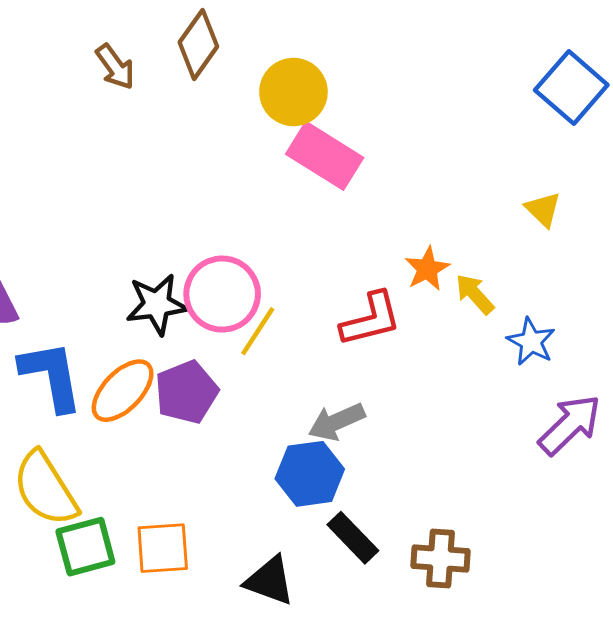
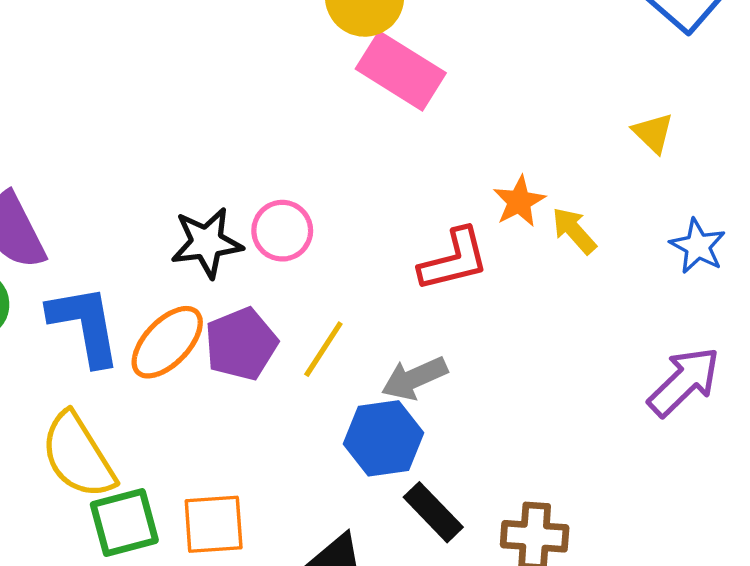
pink circle: (222, 294) -> (282, 231), size x0.7
yellow line: (258, 331) -> (323, 349), moved
blue star: (531, 342) -> (698, 246), moved

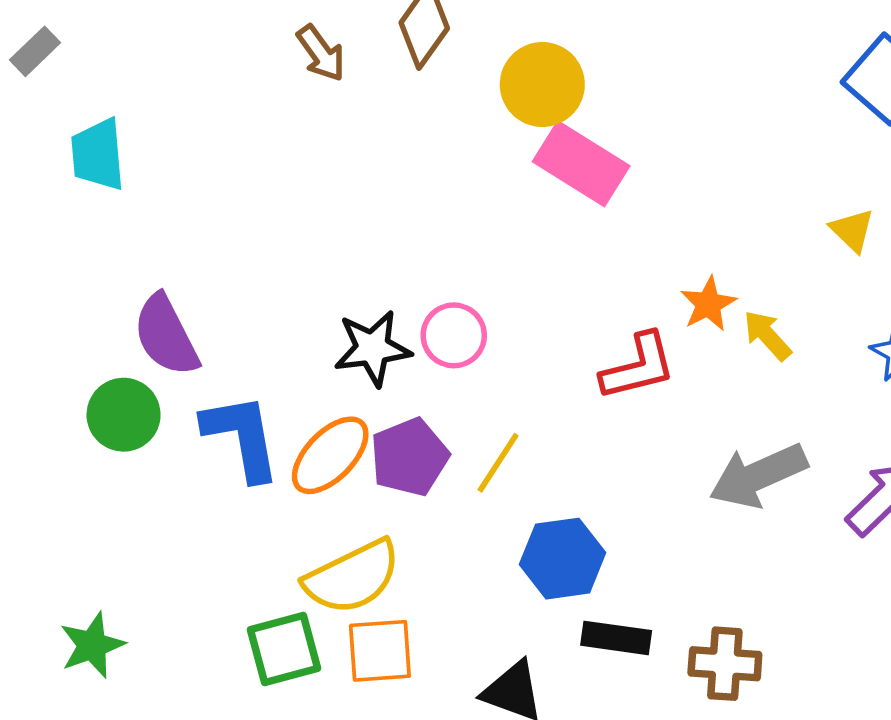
gray arrow: (414, 378) -> (758, 476), moved, size x1.4
yellow semicircle: (78, 456) -> (352, 577), moved, turned -84
black rectangle: (433, 512) -> (616, 638), turned -38

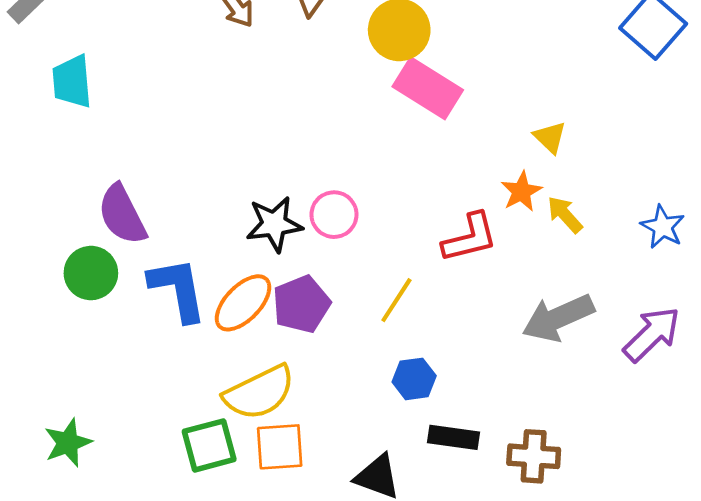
yellow triangle: (852, 230) -> (550, 137), moved
yellow line: (498, 463) -> (396, 300), moved
blue hexagon: (563, 559) -> (414, 379), size x0.7

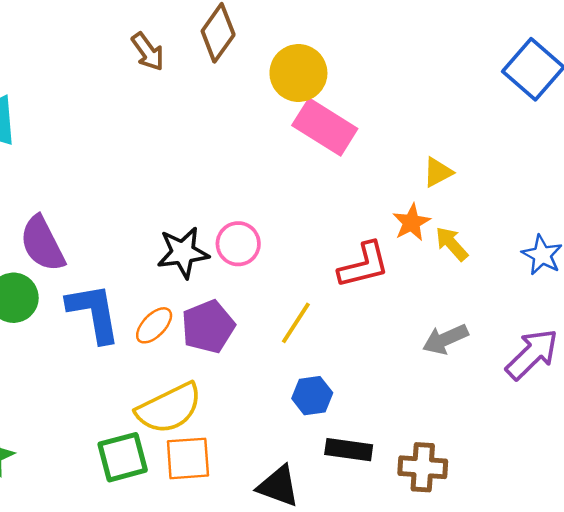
yellow triangle: (550, 137) -> (438, 172), turned 48
orange ellipse: (243, 303) -> (154, 325), size x0.7
gray arrow: (558, 318) -> (445, 339), size x0.7

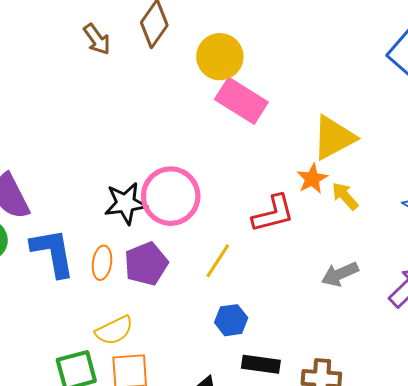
yellow triangle: (438, 172) -> (334, 138), size x1.8
pink circle: (238, 244) -> (171, 196), size x1.6
orange ellipse: (154, 325) -> (102, 263), turned -36
yellow semicircle: (169, 408) -> (114, 330), size x0.7

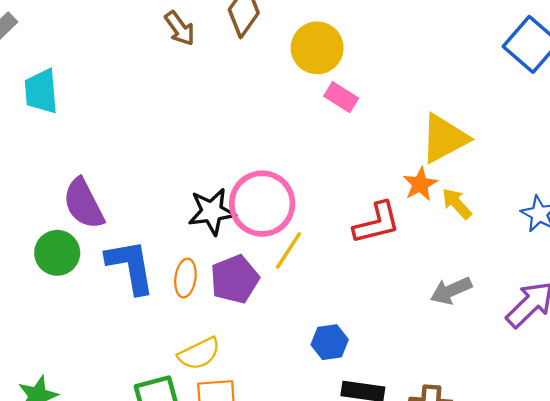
pink rectangle: (241, 101) -> (341, 97), size x0.6
yellow line: (218, 261) -> (288, 251), moved

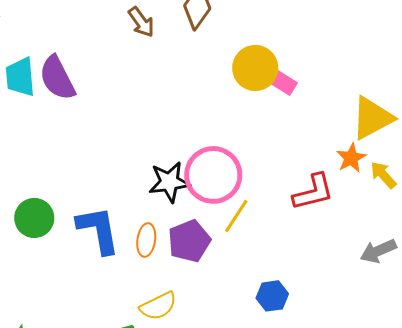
yellow circle: (317, 48) -> (255, 68), moved
purple semicircle: (84, 204) -> (57, 78), moved

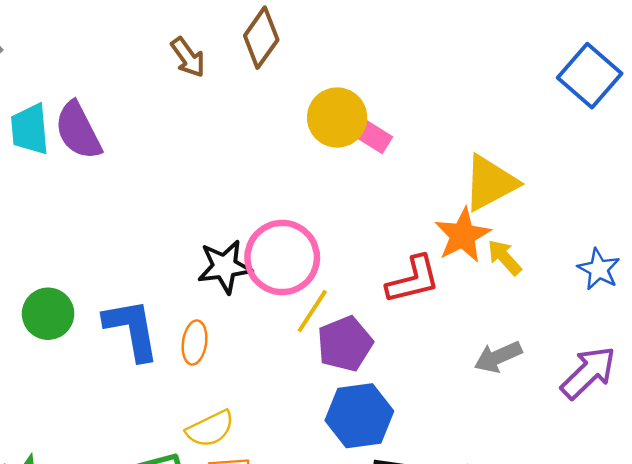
orange star: (351, 158) -> (463, 235), size x1.4
purple pentagon: (189, 241) -> (345, 344), moved
blue hexagon: (272, 296) -> (359, 416), size x1.6

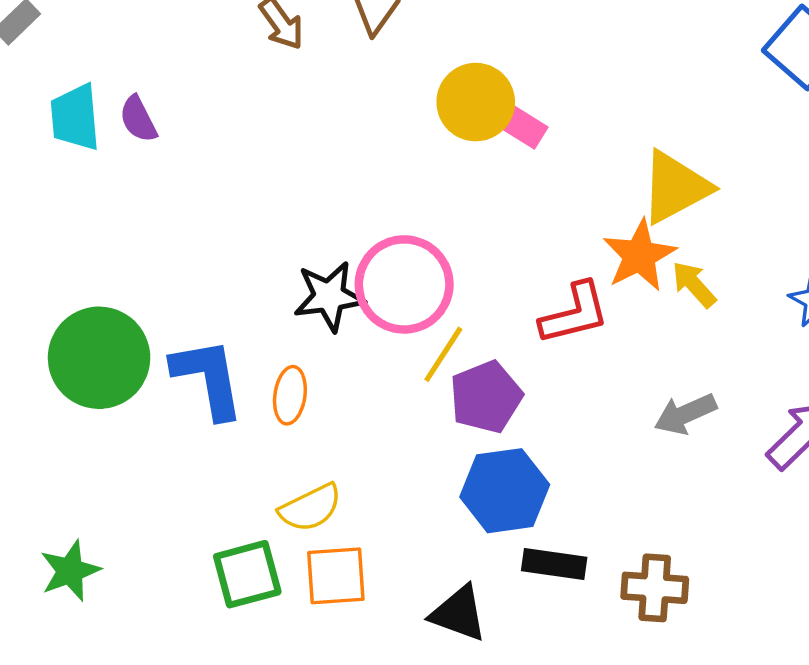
purple semicircle: (78, 131) -> (138, 119), size x0.6
green circle: (48, 314) -> (99, 358), size x1.5

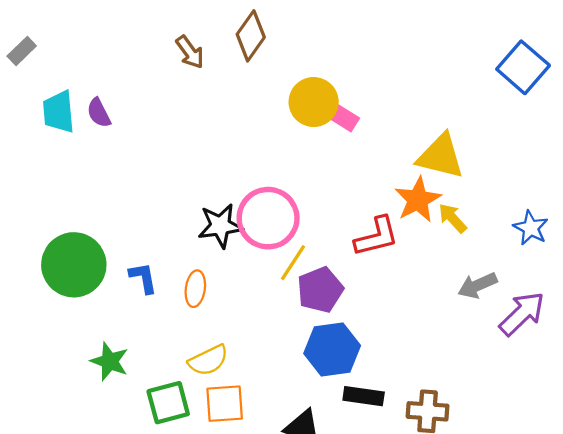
yellow triangle: (675, 187) -> (441, 156), turned 42
blue L-shape: (208, 378) -> (143, 278), size x0.6
gray arrow: (685, 414) -> (477, 285), moved
green star: (70, 571) -> (110, 361), moved, turned -30

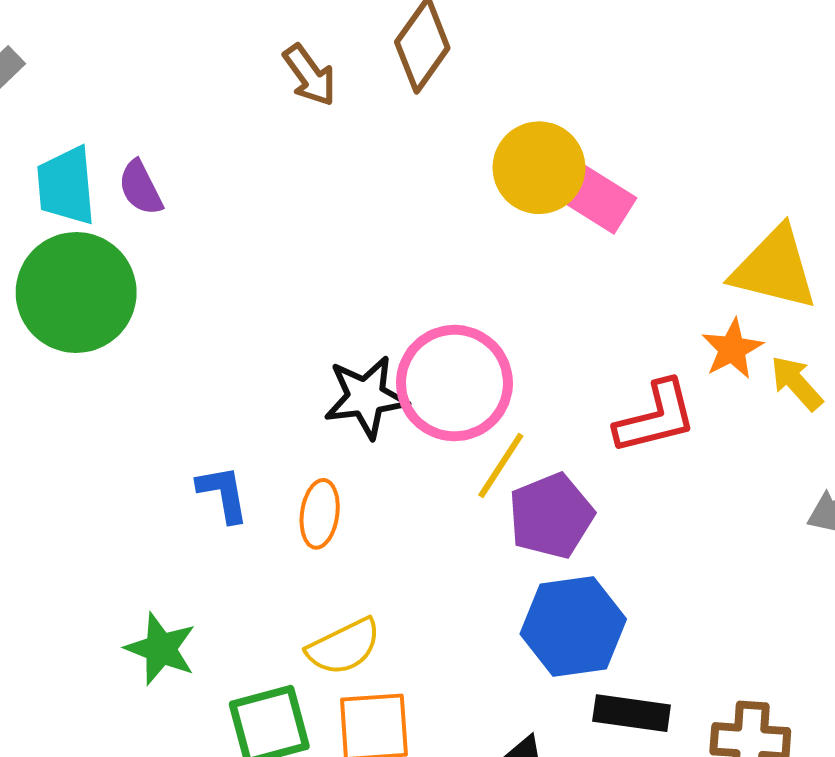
pink rectangle: (343, 117) -> (593, 196), size x1.4
orange star: (418, 200) -> (732, 349), size x0.7
green circle: (74, 265) -> (76, 292), moved

